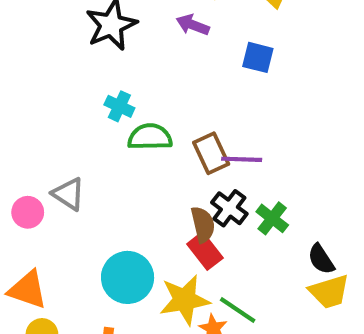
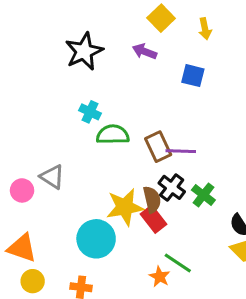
yellow star: (185, 300) -> (125, 207), moved

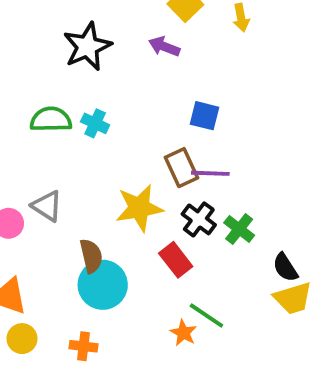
blue square: (193, 76) -> (205, 116), moved
green semicircle: (113, 135) -> (51, 120), moved
brown semicircle: (152, 200) -> (91, 256), moved
yellow star: (125, 207) -> (139, 208), moved

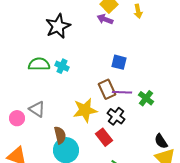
purple arrow: (164, 46) -> (105, 19), moved
green cross: (239, 229) -> (146, 98), moved

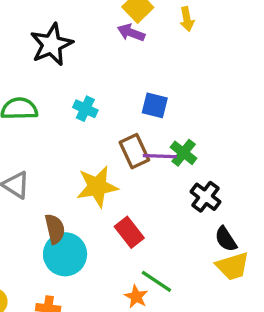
cyan cross: (62, 66) -> (85, 109), moved
green cross: (146, 98) -> (184, 153), moved
black cross: (116, 116) -> (206, 197), moved

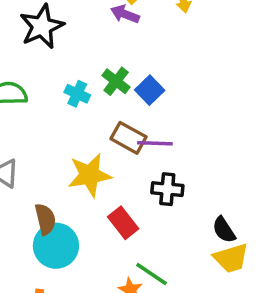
blue square: (155, 105) -> (150, 90), turned 32
brown rectangle: (134, 151) -> (128, 138), turned -36
green cross: (184, 153) -> (116, 81), moved
black cross: (206, 197) -> (167, 189), moved, turned -32

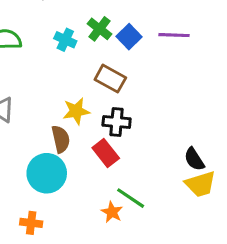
purple line: (155, 143) -> (174, 35), moved
yellow star: (90, 175) -> (76, 111), size x0.7
black cross: (167, 189) -> (117, 122), moved
brown semicircle: (45, 219) -> (61, 139), moved

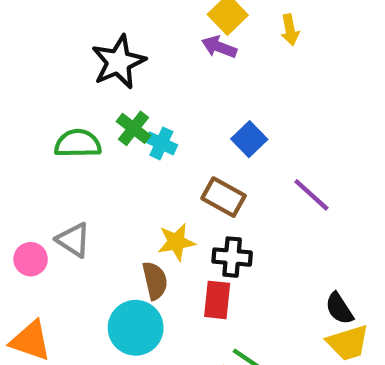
green cross: (99, 29) -> (133, 128), moved
purple line: (174, 35) -> (311, 195), moved, turned 40
red rectangle: (106, 153) -> (217, 300), turned 44

